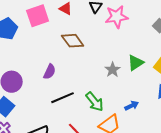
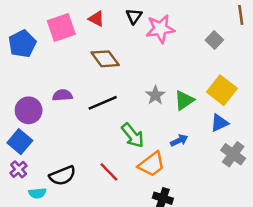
green triangle: (136, 63) -> (184, 100), moved
purple semicircle: (50, 72) -> (62, 95), moved, turned -119
black line: (63, 98) -> (103, 103), moved

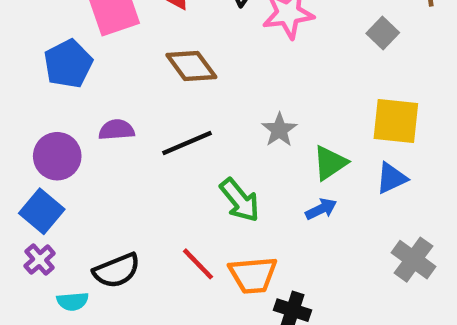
blue pentagon: (22, 44) -> (68, 64), moved
yellow square: (222, 90) -> (396, 121), turned -32
green triangle: (184, 100) -> (330, 163), moved
gray cross: (233, 154) -> (413, 260), moved
orange trapezoid: (152, 164) -> (253, 275), moved, turned 32

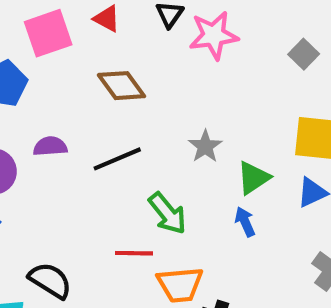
blue arrow: (321, 209) -> (245, 222), turned -88
red line: (198, 264) -> (134, 253), moved, turned -45
black semicircle: (117, 271) -> (50, 280), turned -126

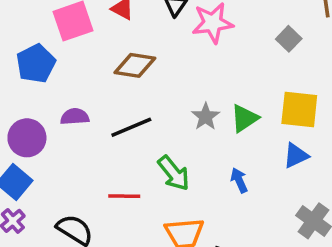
brown diamond: (121, 86) -> (135, 65), turned -45
green triangle: (253, 178) -> (244, 118), moved
red line: (134, 253) -> (124, 196), moved

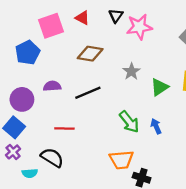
gray star: (206, 117) -> (131, 72), moved
green arrow: (174, 173) -> (129, 122), moved
red line: (124, 196) -> (64, 129), moved

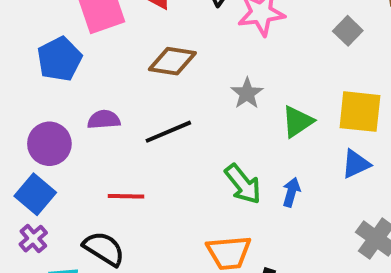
blue arrow: (156, 126) -> (291, 192), turned 40

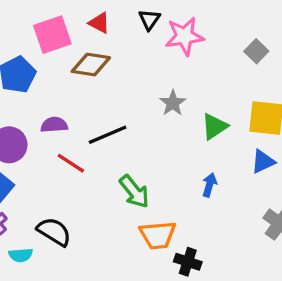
brown diamond: (172, 61) -> (91, 65), moved
green arrow: (243, 184) -> (134, 192), moved
red line: (126, 196) -> (71, 163), moved, turned 32

